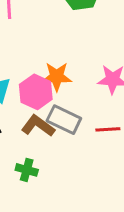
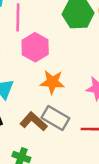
pink hexagon: (36, 92) -> (35, 47), moved

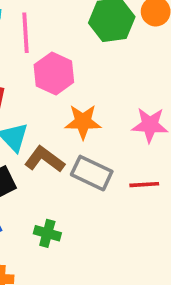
brown L-shape: (34, 121) -> (45, 159), moved

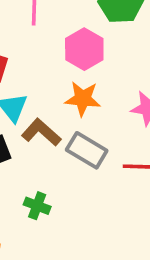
pink hexagon: (54, 74) -> (84, 49), moved

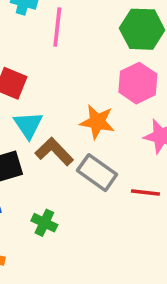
pink hexagon: (84, 49) -> (138, 83), moved

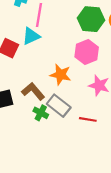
cyan triangle: (28, 125) -> (31, 36), moved, turned 36
green cross: (44, 223) -> (41, 113), moved

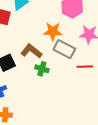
gray rectangle: (59, 106) -> (64, 49), moved

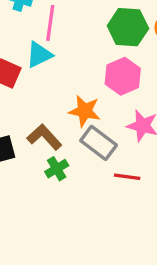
green cross: (42, 69) -> (57, 169), turned 32

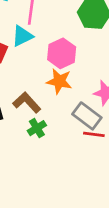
pink hexagon: (123, 76) -> (62, 53), moved
gray rectangle: (99, 143) -> (87, 116), moved

